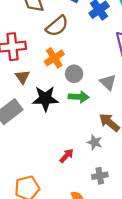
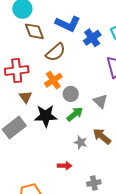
green arrow: (79, 97) -> (75, 114), turned -42
gray star: (95, 142) -> (81, 142), moved
red arrow: (66, 156) -> (65, 166), turned 48

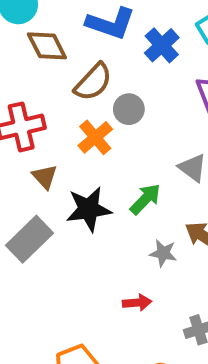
gray circle: (71, 94) -> (129, 109), moved

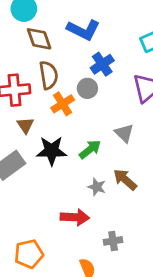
blue cross: (162, 45) -> (102, 64), moved
brown semicircle: (93, 82) -> (49, 75), moved, turned -60
red arrow: (137, 303) -> (75, 217), size x1.5

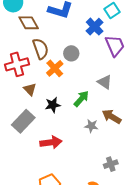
blue cross: (102, 64) -> (95, 27), moved
black star: (52, 151) -> (53, 105), size x0.7
red arrow: (75, 217) -> (51, 142), moved

